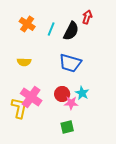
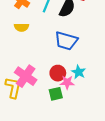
yellow semicircle: (24, 62) -> (21, 27), moved
green square: (67, 127) -> (56, 94), moved

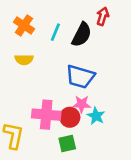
pink cross: (26, 76) -> (46, 115), moved, turned -30
pink star: (67, 82) -> (82, 104), moved

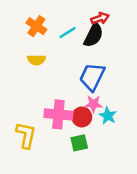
red arrow: (103, 16) -> (100, 18), moved, turned 54
cyan line: (55, 32) -> (68, 33), turned 36
blue trapezoid: (80, 77) -> (92, 77), turned 100

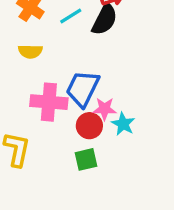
blue trapezoid: (92, 77) -> (83, 89), moved
pink cross: (58, 114) -> (49, 102), moved

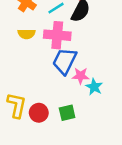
pink cross: (49, 102) -> (57, 35), moved
red circle: (89, 126) -> (39, 113), moved

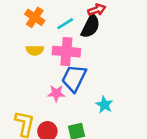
pink star: (81, 76) -> (56, 93), moved

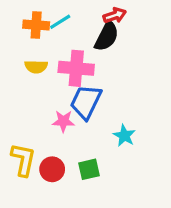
orange cross: (35, 17) -> (36, 25), turned -30
cyan line: (65, 24) -> (60, 22), moved

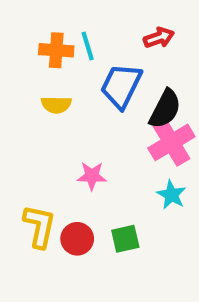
cyan line: (60, 22) -> (88, 46), turned -75
black semicircle: (107, 36) -> (165, 109), moved
pink cross: (76, 68) -> (171, 142), moved, turned -36
blue trapezoid: (86, 102) -> (121, 86), moved

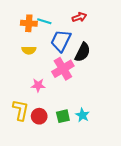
cyan line: (88, 46) -> (44, 21), turned -56
pink cross: (171, 142) -> (63, 69), moved
pink star: (92, 176) -> (38, 85), moved
cyan star: (171, 195) -> (83, 115), moved

